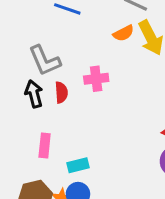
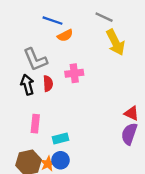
orange semicircle: (123, 33) -> (65, 35), moved

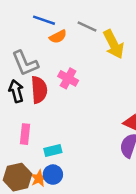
gray line: (104, 17) -> (87, 27), moved
pink cross: (74, 73) -> (68, 78), turned 36
red semicircle: (48, 84) -> (39, 90), size x1.5

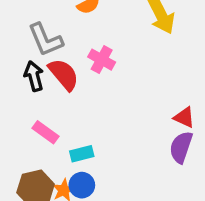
red semicircle: (39, 90) -> (64, 74), turned -36
pink rectangle: (25, 134) -> (45, 132), turned -60

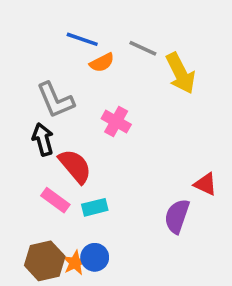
red semicircle: (64, 74) -> (75, 166), moved
purple semicircle: (181, 147) -> (177, 216), moved
cyan rectangle: (82, 154) -> (95, 207), moved

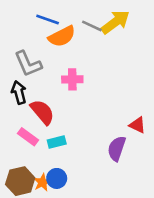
orange semicircle: (102, 63) -> (62, 36), size x1.5
yellow arrow: (180, 73) -> (115, 22), moved, turned -100
pink cross: (116, 122) -> (72, 79), turned -30

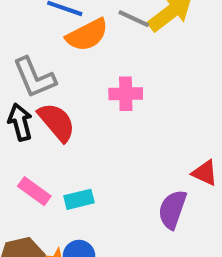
pink cross: (72, 79) -> (126, 94), moved
red semicircle: (42, 112) -> (57, 122), moved

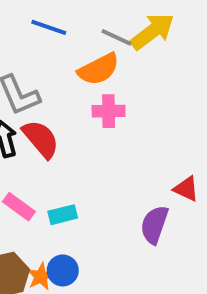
orange semicircle: (87, 35) -> (99, 69), moved

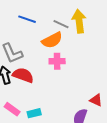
yellow arrow: (152, 31) -> (79, 21), turned -60
red semicircle: (41, 139) -> (23, 75), turned -30

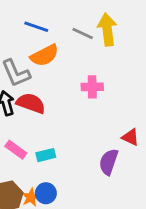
orange semicircle: (52, 40) -> (44, 55), moved
pink cross: (57, 61) -> (92, 87), moved

